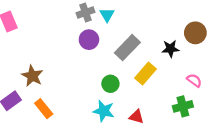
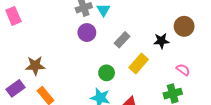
gray rectangle: (127, 48) -> (122, 40), size x0.7
brown star: (32, 76) -> (35, 66), turned -30

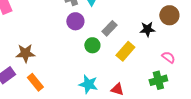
green circle: (107, 73) -> (92, 45), moved

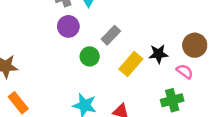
brown circle: (169, 15) -> (195, 45), moved
black star: (147, 29) -> (158, 54), moved

